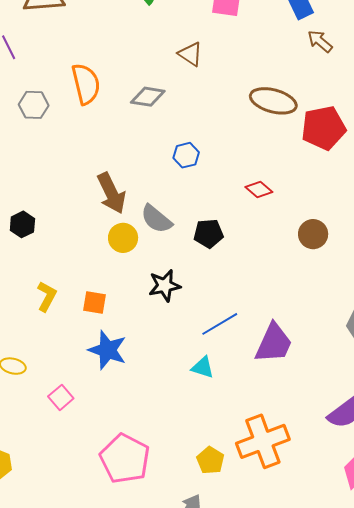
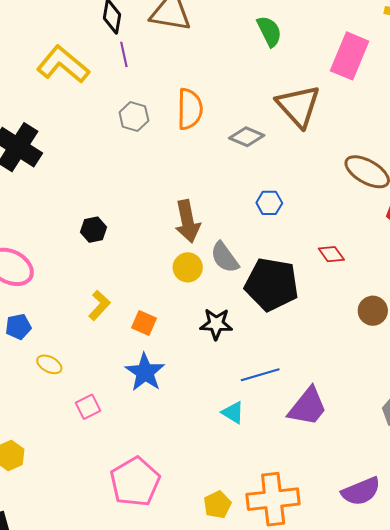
brown triangle: (190, 54) -> (298, 106), size x1.8
black pentagon: (208, 234) -> (272, 284), size x1.8

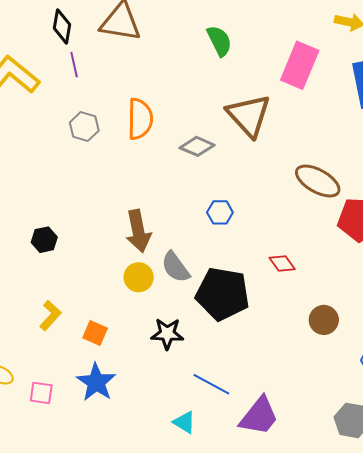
blue line: (260, 375) -> (211, 384), turned 45
pink square: (88, 407) -> (41, 393), moved, turned 35

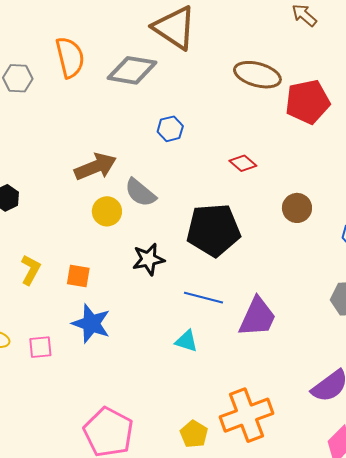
gray diamond: (197, 146) -> (132, 70), size x1.4
brown arrow: (138, 231) -> (95, 167), turned -87
black pentagon: (223, 294) -> (213, 230), moved

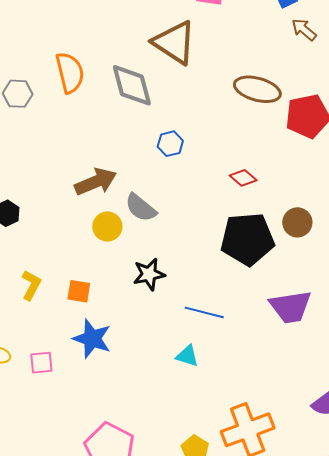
gray diamond: (132, 70) -> (132, 85), turned 66
black pentagon: (213, 230) -> (247, 239), moved
purple trapezoid: (257, 317) -> (291, 307), moved, turned 57

